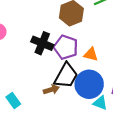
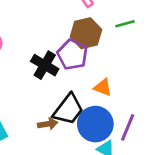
purple pentagon: (66, 47) -> (72, 55), moved

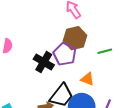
green line: (125, 24) -> (105, 51), moved

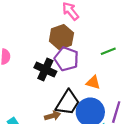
brown hexagon: (75, 38) -> (61, 37), moved

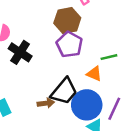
green line: (108, 51) -> (109, 57), moved
black cross: (45, 69) -> (20, 52), moved

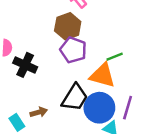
orange triangle: (94, 74) -> (102, 75), size x1.6
brown arrow: (46, 103) -> (39, 112), moved

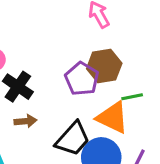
brown hexagon: (68, 26) -> (104, 66), moved
brown arrow: (39, 112) -> (25, 121), moved

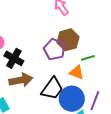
orange triangle: (112, 118) -> (77, 72), size x0.7
brown arrow: (25, 121) -> (21, 80), size x1.6

